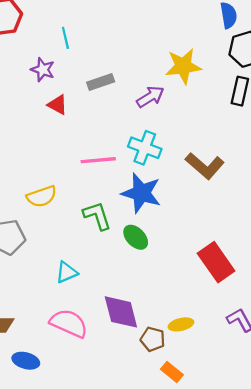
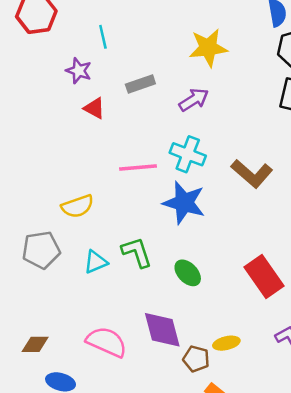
yellow star: (183, 66) -> (208, 48), moved
green L-shape: (97, 216) -> (137, 252), moved
green ellipse: (136, 237) -> (188, 273), moved
cyan triangle: (67, 272) -> (96, 262), moved

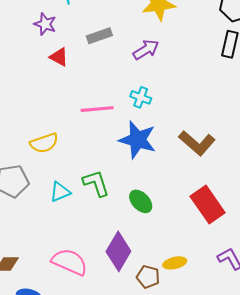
cyan cross: (188, 154) -> (141, 97), size x0.7
brown L-shape: (252, 174) -> (197, 143), moved
purple diamond: (162, 330) -> (118, 251), turned 45

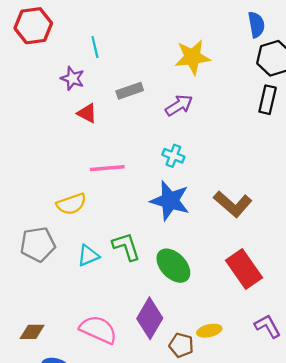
pink line: (97, 109) -> (107, 168), moved
green ellipse: (141, 201) -> (173, 266), size x1.4

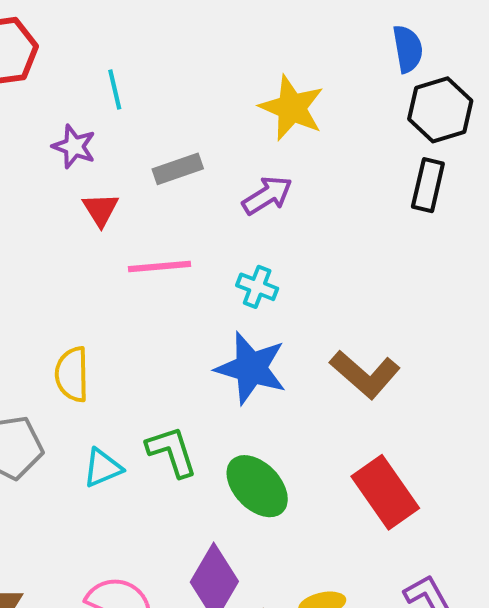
yellow star: (192, 57) -> (292, 108), turned 30
red triangle: (87, 113) -> (101, 210), turned 30
pink line: (107, 168) -> (159, 266), moved
yellow semicircle: (71, 204) -> (72, 374), turned 108

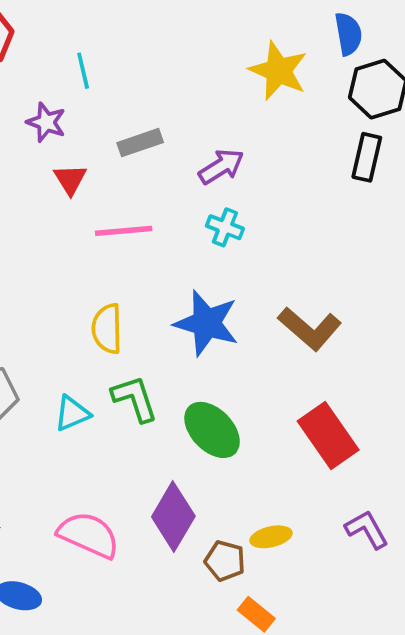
yellow star: (292, 108) -> (278, 71), moved
cyan cross: (257, 287) -> (225, 227), moved
yellow semicircle: (72, 374) -> (107, 329), moved

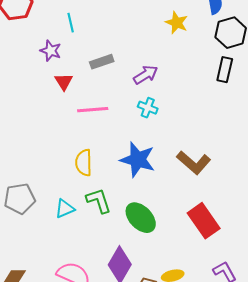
yellow star: (278, 71) -> (177, 23), size x0.7

